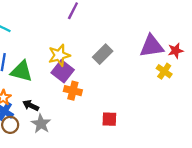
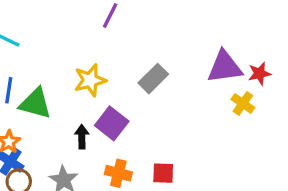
purple square: (63, 71) -> (112, 123), moved
orange cross: (73, 91) -> (118, 173), moved
black arrow: (31, 105) -> (82, 137), moved, turned 63

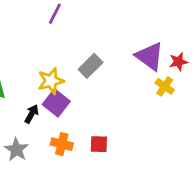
purple triangle: (225, 67) -> (150, 56), turned 44
yellow star: (90, 80) -> (51, 81), moved
black arrow: (82, 137) -> (32, 114), turned 30

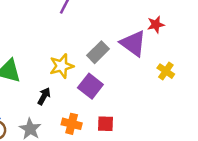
purple triangle: (150, 56) -> (133, 43), moved
red star: (178, 62) -> (156, 25), moved
purple square: (56, 103) -> (90, 86), moved

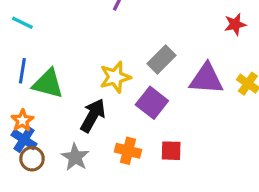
purple triangle: (133, 43) -> (206, 79), moved, turned -32
black arrow: (44, 96) -> (93, 116), size x1.5

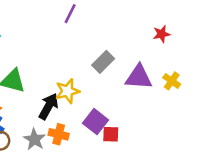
yellow star: (115, 77) -> (68, 91), moved
purple square: (152, 103) -> (95, 122), moved
orange cross: (128, 151) -> (59, 134), moved

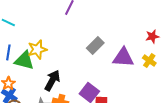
red star: (162, 34) -> (152, 36), moved
yellow star: (68, 91) -> (37, 49), moved

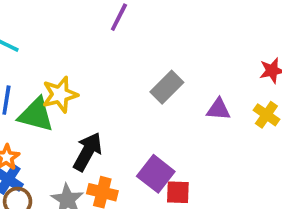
purple triangle: (123, 57) -> (218, 109), size x0.6

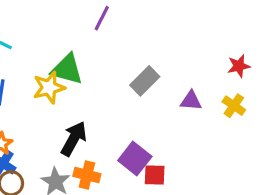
green triangle: (36, 115) -> (67, 69), moved

